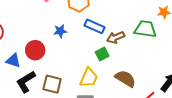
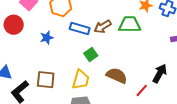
brown arrow: (116, 37) -> (103, 27), moved
red circle: (35, 50) -> (14, 25), moved
brown square: (52, 84) -> (46, 80), moved

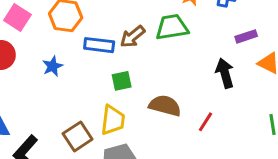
green square: (91, 55) -> (122, 81), turned 32
black arrow: (160, 73) -> (225, 73), moved, turned -36
brown square: (46, 80) -> (78, 136), moved, turned -30

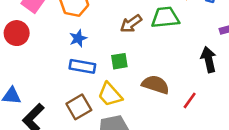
blue rectangle: (99, 45) -> (82, 66), moved
blue star: (53, 66) -> (78, 38), moved
yellow trapezoid: (113, 120) -> (110, 95), turned 128

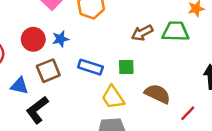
red circle: (17, 33) -> (33, 39), moved
blue star: (78, 38) -> (60, 39), moved
brown square: (79, 107) -> (48, 71), moved

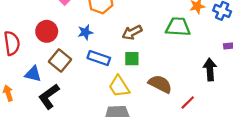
brown arrow: (142, 33) -> (132, 32), moved
blue star: (60, 39) -> (85, 32), moved
brown square: (48, 71) -> (60, 61), turned -30

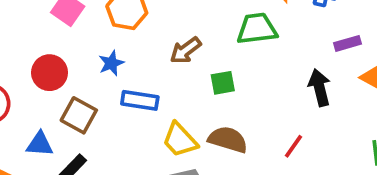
green square: (132, 59) -> (223, 83), moved
brown semicircle: (160, 84) -> (228, 140), moved

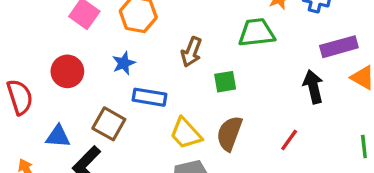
purple rectangle: (347, 43) -> (339, 47), size x1.5
brown arrow: (185, 50) -> (191, 52), turned -32
brown square: (79, 115) -> (109, 124), moved
brown semicircle: (228, 140) -> (229, 133), turned -87

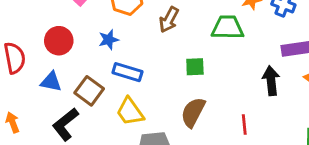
brown arrow: (191, 52) -> (169, 20), moved
yellow trapezoid: (186, 133) -> (130, 112), moved
blue triangle: (58, 136) -> (51, 82), moved
red line: (289, 140) -> (244, 124), turned -48

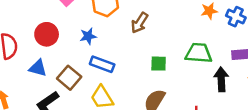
green trapezoid: (228, 28) -> (199, 53), moved

